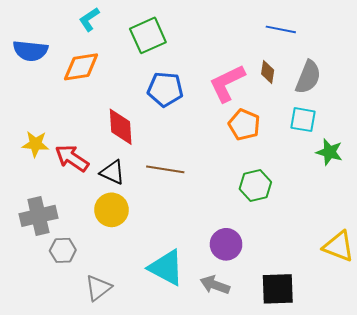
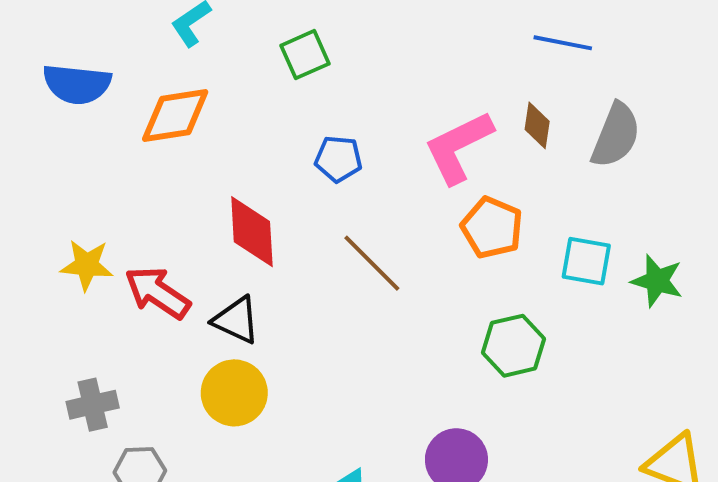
green square: (148, 35) -> (305, 55), size x0.7
blue pentagon: (165, 89) -> (338, 159), size x0.7
cyan square: (303, 120) -> (586, 261), moved
brown line: (165, 169) -> (372, 263), moved, turned 36
gray cross: (38, 216) -> (93, 405), size x0.7

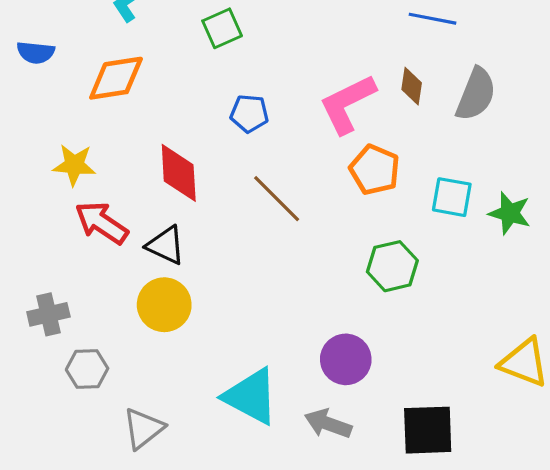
blue semicircle: (77, 84) -> (36, 52), size x0.7
yellow star: (87, 265) -> (74, 165), moved

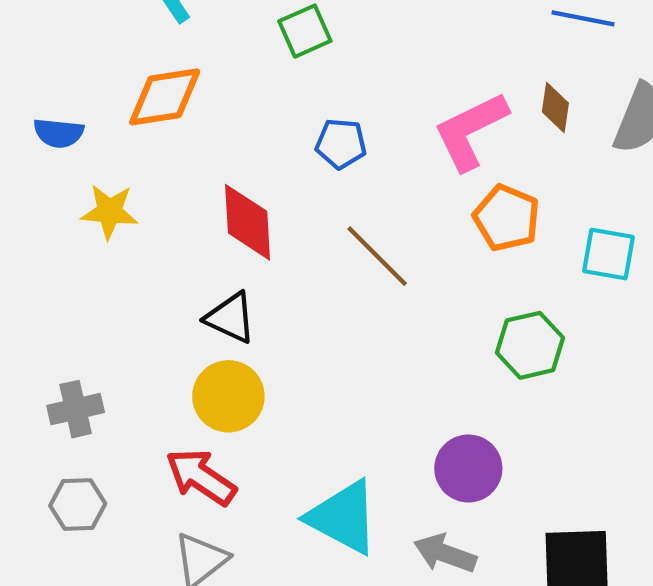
blue semicircle: (36, 52) -> (59, 133), moved
red arrow: (102, 223) -> (201, 477), moved
gray hexagon: (87, 369) -> (78, 505), moved

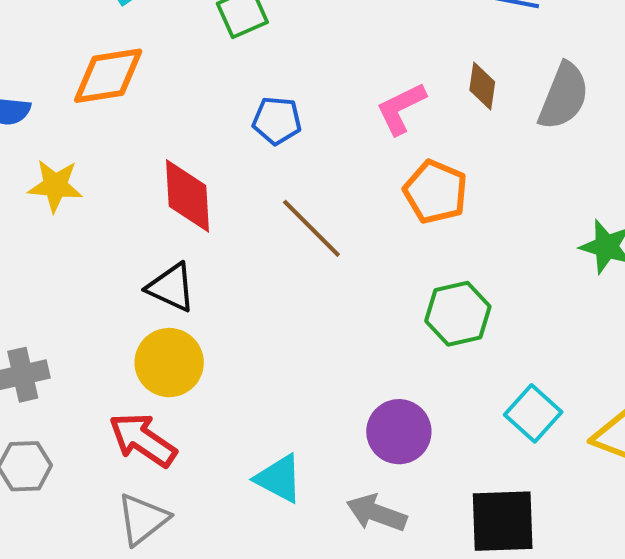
pink L-shape: (470, 131) -> (401, 108), size x0.7
cyan square: (608, 254) -> (533, 413), moved, turned 32
cyan triangle: (343, 517) -> (279, 478), size x0.7

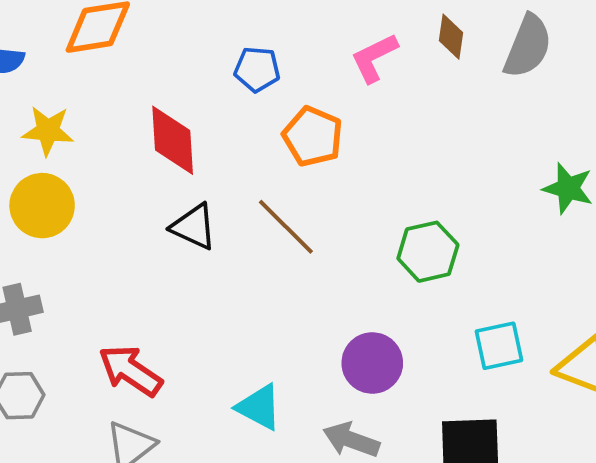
orange pentagon: (436, 192) -> (313, 136), moved
brown line: (311, 228) -> (286, 227), moved
black triangle: (171, 287) -> (194, 227), moved
yellow circle: (169, 363) -> (42, 206), moved
cyan square: (533, 413) -> (499, 346), turned 36

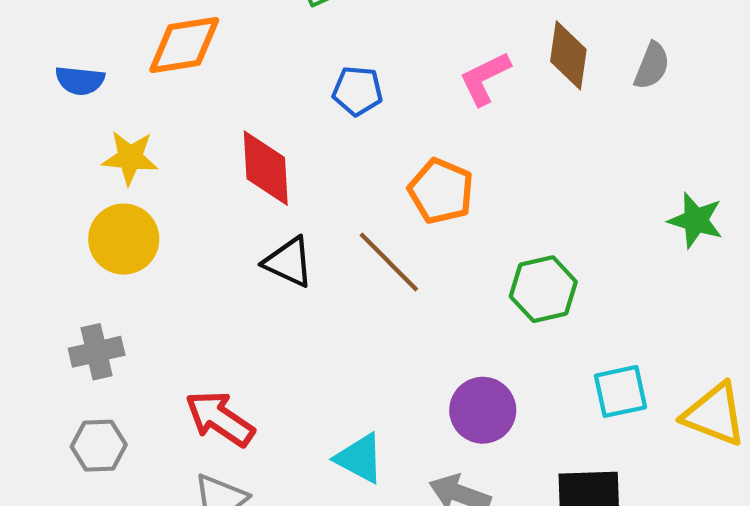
brown diamond: (451, 37) -> (568, 55), size x1.4
gray semicircle: (528, 46) -> (652, 66), size x0.7
orange pentagon: (313, 136) -> (441, 191), moved

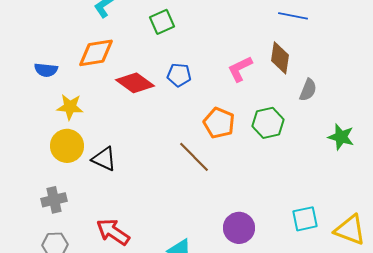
gray semicircle: (652, 66) -> (308, 90), moved
red diamond: (266, 168) -> (135, 83), moved, turned -51
black triangle: (289, 262) -> (104, 159), moved
green hexagon: (543, 289) -> (268, 123), moved

